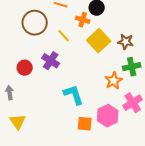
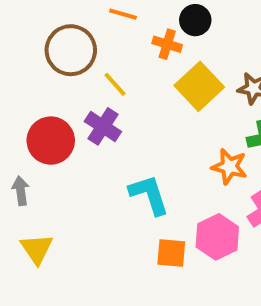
yellow line: (64, 36) -> (115, 84), moved
red circle: (25, 68) -> (51, 141), size x1.5
orange star: (114, 81) -> (229, 167), turned -30

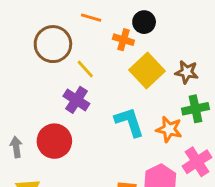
red circle: (51, 141) -> (54, 141), moved
cyan L-shape: (149, 195) -> (129, 122), moved

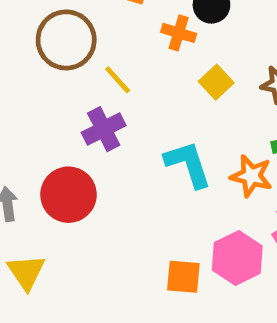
yellow square: (147, 71) -> (216, 82), size x0.6
purple cross: (76, 100) -> (104, 129), turned 30

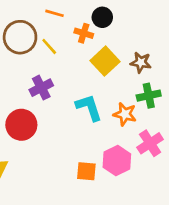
yellow line: (118, 80) -> (49, 46), moved
yellow square: (216, 82) -> (105, 61), size x1.5

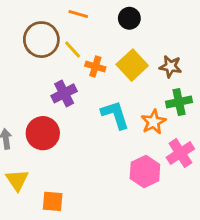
orange cross: (84, 33) -> (95, 66), moved
orange star: (125, 114) -> (153, 122), turned 30
orange square: (86, 171) -> (53, 201), moved

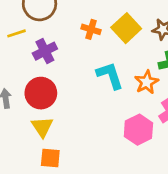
yellow line: (73, 49) -> (16, 33), moved, turned -66
purple cross: (64, 93) -> (45, 51), moved
yellow triangle: (17, 180) -> (42, 127), moved

